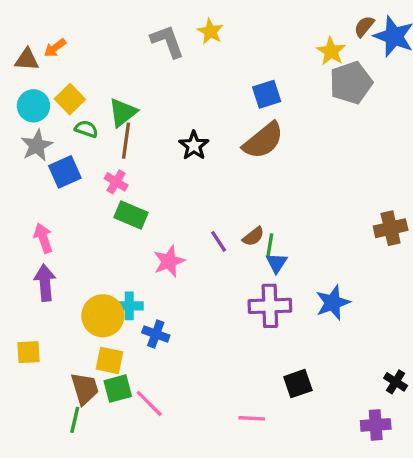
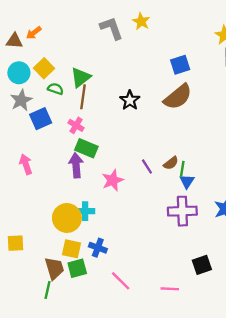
purple arrow: (45, 283) -> (76, 165), moved
blue cross: (156, 334) -> (98, 248), moved
pink line: (149, 403) -> (121, 281), moved

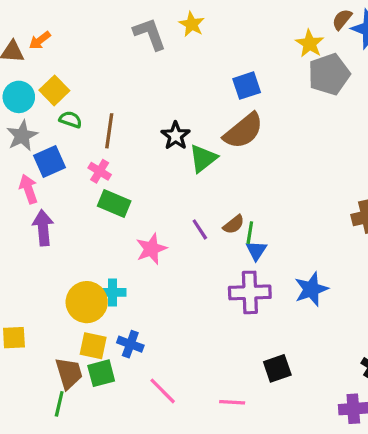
green triangle: (81, 77) -> (203, 158), moved
pink arrow: (26, 164) -> (29, 189), moved
purple arrow: (76, 165) -> (43, 228), moved

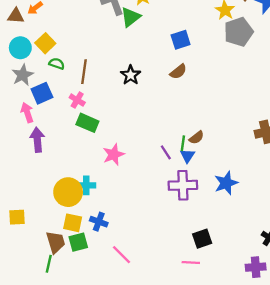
brown semicircle: (243, 131) -> (178, 72), size x0.6
green triangle: (203, 158) -> (131, 17), moved
brown semicircle: (234, 225) -> (197, 138), moved
purple line: (200, 229) -> (166, 152), moved
pink line: (232, 402) -> (191, 263), moved

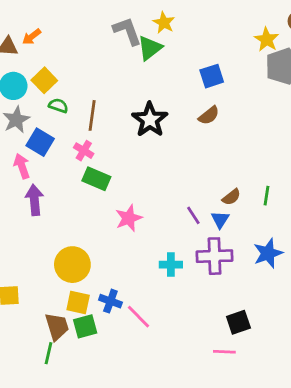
black star: (131, 75) -> (150, 120), size x1.4
blue square: (42, 93) -> (40, 142), turned -35
green line: (183, 143) -> (267, 196), moved
cyan cross: (86, 185) -> (171, 265), moved
pink line: (121, 255) -> (139, 317), moved

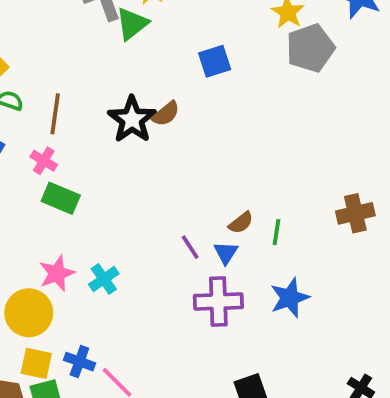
brown semicircle: (209, 115) -> (166, 114), moved
green line: (267, 196) -> (277, 232), moved
pink star: (129, 218) -> (57, 273), moved
cyan cross: (171, 265) -> (104, 279), moved, turned -35

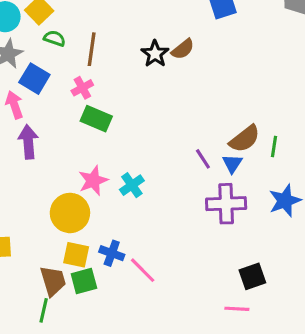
black star: (132, 119) -> (155, 54), size x0.7
pink cross: (44, 161) -> (82, 88), turned 30
brown semicircle: (241, 223) -> (245, 139), size x1.5

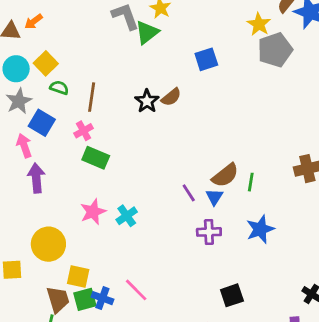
purple cross: (226, 204) -> (209, 232), size x0.7
yellow circle: (70, 213) -> (48, 244), moved
blue cross: (112, 253) -> (102, 298), moved

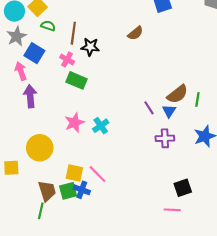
black star: (147, 101) -> (90, 47), moved, turned -30
pink cross: (84, 131) -> (67, 59), turned -32
yellow square: (78, 276) -> (74, 173), moved
pink line: (136, 290) -> (98, 174), moved

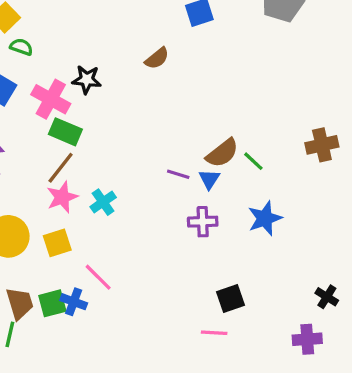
brown line: (73, 33) -> (61, 168), moved, turned 30
pink cross: (67, 59) -> (51, 99), size x1.6
green line: (197, 99) -> (253, 161), turned -56
purple line: (149, 108) -> (178, 174), turned -40
yellow square: (74, 173) -> (57, 243), moved, turned -30

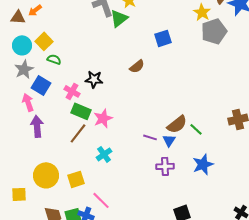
pink cross: (51, 99) -> (72, 91), size x0.7
pink star: (62, 197) -> (103, 118), moved

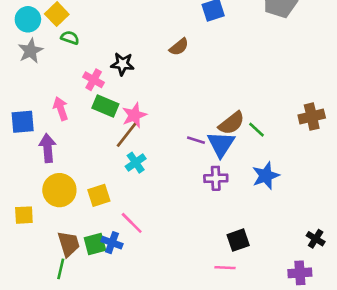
blue square: (41, 85) -> (23, 122), moved, turned -36
pink arrow: (28, 102) -> (61, 109), moved
purple arrow: (37, 126) -> (48, 148), moved
brown line: (78, 133) -> (126, 135), moved
blue triangle: (169, 140) -> (221, 144), size x1.6

